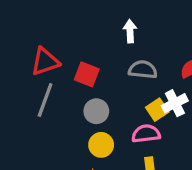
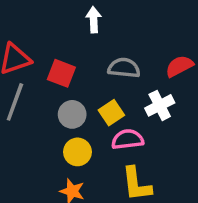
white arrow: (130, 31) -> (94, 20), moved
yellow square: (157, 110) -> (111, 113), moved

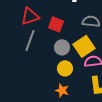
yellow square: (111, 113) -> (84, 46), size x1.5

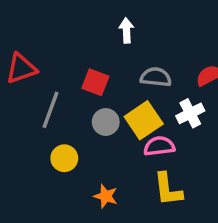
red triangle: (30, 16) -> (21, 68), moved
yellow circle: (65, 68) -> (64, 158), moved

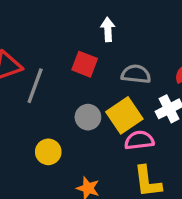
red square: (95, 82) -> (85, 64), moved
gray line: (50, 110) -> (35, 86), moved

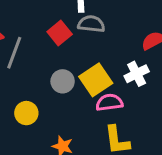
red square: (85, 64) -> (60, 33), turned 30
gray semicircle: (136, 74) -> (91, 24), moved

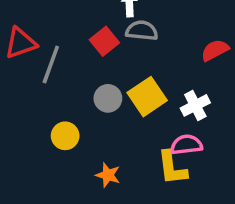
white cross: (137, 74) -> (195, 105), moved
pink semicircle: (109, 102) -> (186, 145), moved

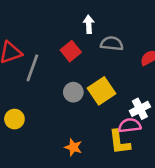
gray semicircle: (142, 31) -> (112, 44), moved
white cross: (195, 105) -> (140, 109), moved
yellow circle: (65, 136) -> (14, 119), moved

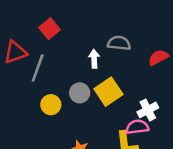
white arrow: (89, 24) -> (94, 59), moved
red square: (71, 51) -> (49, 29), moved
yellow circle: (14, 119) -> (51, 105), moved

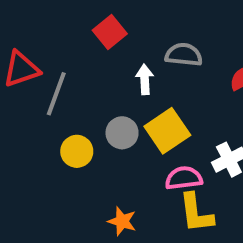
red square: (49, 29) -> (110, 32), moved
pink semicircle: (137, 127) -> (184, 178), moved

